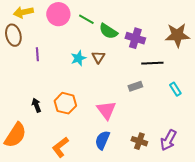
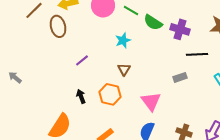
purple line: (37, 54) -> (82, 60), moved, turned 56
brown triangle: (98, 57) -> (124, 69), moved
cyan star: (78, 58) -> (123, 40), moved

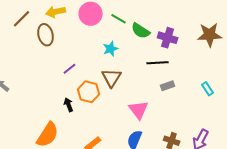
black line: (197, 54) -> (158, 63), moved
brown triangle: (124, 69) -> (112, 78), size x1.5
orange hexagon: (110, 94) -> (89, 92), moved

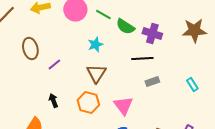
brown ellipse: (46, 35) -> (30, 48), moved
orange hexagon: (89, 92) -> (88, 102), moved

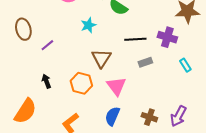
purple cross: (152, 34) -> (167, 37), moved
brown triangle: (96, 74) -> (101, 58), moved

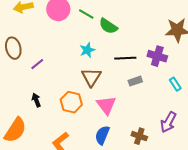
cyan star: (88, 25) -> (87, 50), moved
purple arrow: (178, 116) -> (168, 122), moved

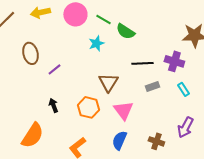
cyan star: (87, 50) -> (96, 43), moved
cyan rectangle: (175, 84) -> (183, 89), moved

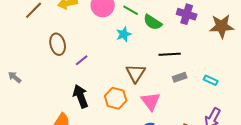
purple cross: (174, 61) -> (187, 14), moved
cyan rectangle: (183, 89) -> (211, 80), turned -32
black arrow: (53, 105) -> (81, 96), size x1.6

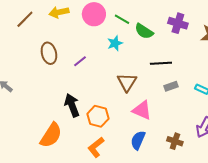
purple line: (82, 60) -> (80, 61), moved
orange hexagon: (116, 98) -> (98, 116), moved
pink triangle: (151, 101) -> (142, 110), turned -30

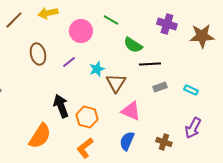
pink circle: (94, 14) -> (81, 31), moved
green semicircle: (144, 31) -> (133, 45), moved
cyan star: (115, 43) -> (97, 69), moved

